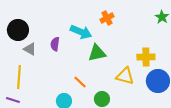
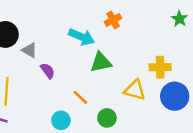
purple semicircle: (55, 44) -> (48, 71), moved, turned 136
gray triangle: (30, 49) -> (30, 50), moved

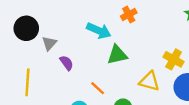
gray triangle: (30, 50) -> (49, 43), turned 42
yellow cross: (160, 67) -> (174, 59), turned 30

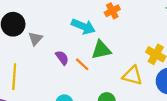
purple semicircle: (67, 63) -> (62, 58), moved
orange line: (98, 88) -> (82, 64), moved

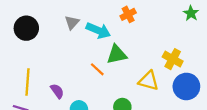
gray triangle: (35, 39) -> (72, 22), moved
purple semicircle: (62, 58) -> (57, 91), moved

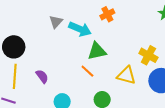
black circle: (26, 28) -> (14, 47), moved
orange line: (97, 69) -> (87, 71), moved
purple semicircle: (57, 91) -> (42, 76), moved

